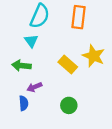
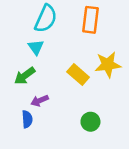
yellow star: (94, 56) -> (108, 65), turned -30
green arrow: (21, 66) -> (25, 76), turned -42
green circle: (69, 105) -> (90, 122), moved

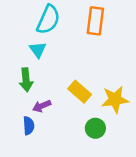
yellow star: (108, 65) -> (115, 99), moved
yellow rectangle: (78, 74) -> (80, 92), moved
green arrow: (25, 76) -> (26, 80), turned -60

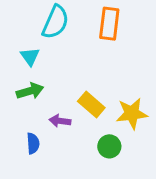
cyan triangle: (38, 50) -> (30, 57), moved
green arrow: (26, 80) -> (30, 91), turned -100
purple arrow: (42, 106) -> (60, 121), moved, turned 30

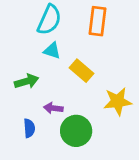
cyan triangle: (30, 57) -> (52, 51), moved, turned -36
yellow rectangle: (91, 104) -> (81, 71), moved
green circle: (109, 146) -> (76, 131), moved, size x1.5

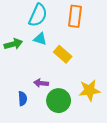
green arrow: (27, 81) -> (13, 44), moved
yellow star: (118, 101) -> (89, 90), moved

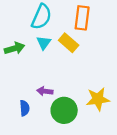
cyan triangle: (40, 39) -> (44, 43), turned 48
yellow rectangle: (63, 54) -> (69, 43), moved

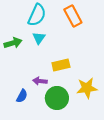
orange rectangle: (82, 18) -> (73, 16), turned -35
yellow rectangle: (69, 43) -> (61, 65), moved, turned -54
blue semicircle: (25, 108) -> (22, 96), turned 32

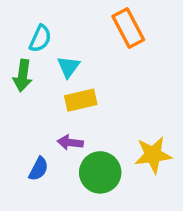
cyan semicircle: (37, 15) -> (40, 39), moved, size x0.7
green arrow: (13, 43) -> (23, 76), turned 114
yellow rectangle: (61, 65) -> (81, 100), moved

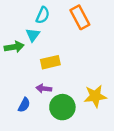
cyan semicircle: (40, 39) -> (43, 15), moved
cyan triangle: (68, 67) -> (33, 35), moved
green arrow: (23, 76) -> (14, 47), turned -108

